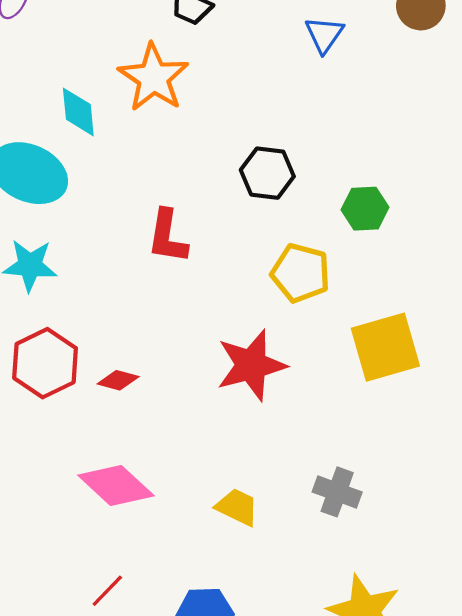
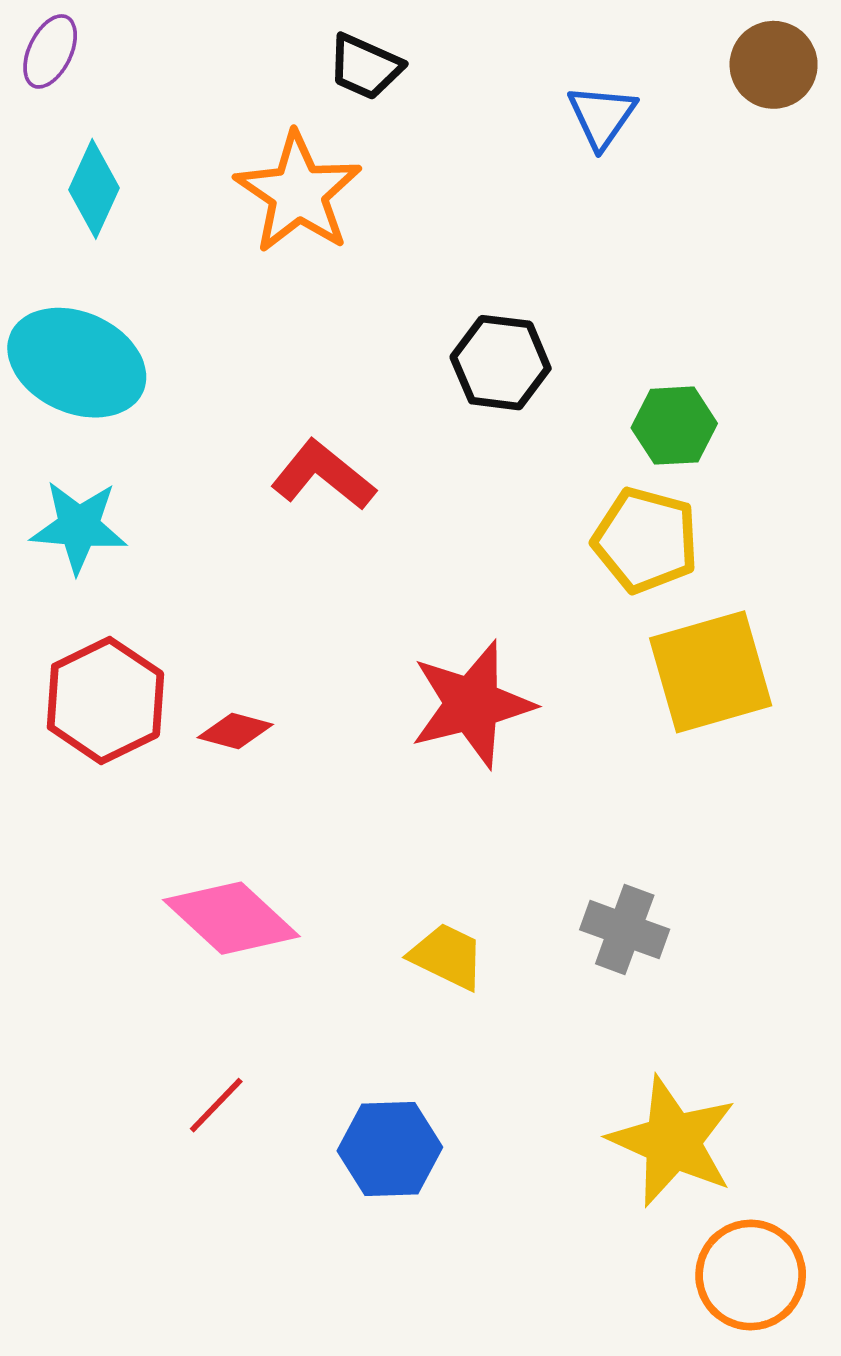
cyan diamond: (78, 112) -> (94, 189), moved, turned 30
red L-shape: (167, 236) -> (323, 475), turned 120
yellow pentagon: (301, 273) -> (646, 540), moved

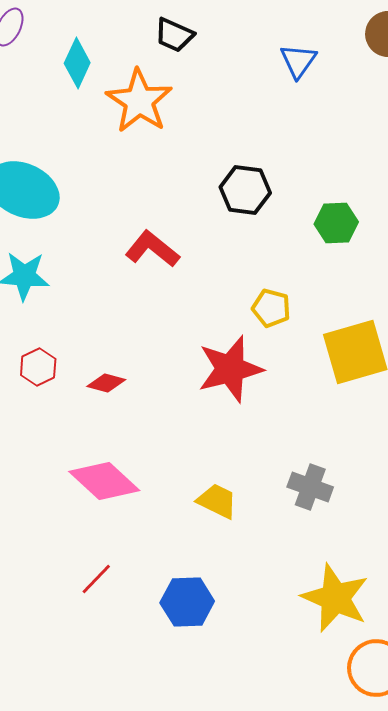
cyan diamond: (94, 189) -> (77, 63), moved
yellow pentagon: (646, 540) -> (271, 308), moved, size x0.7
red hexagon: (105, 700) -> (38, 367), size x0.6

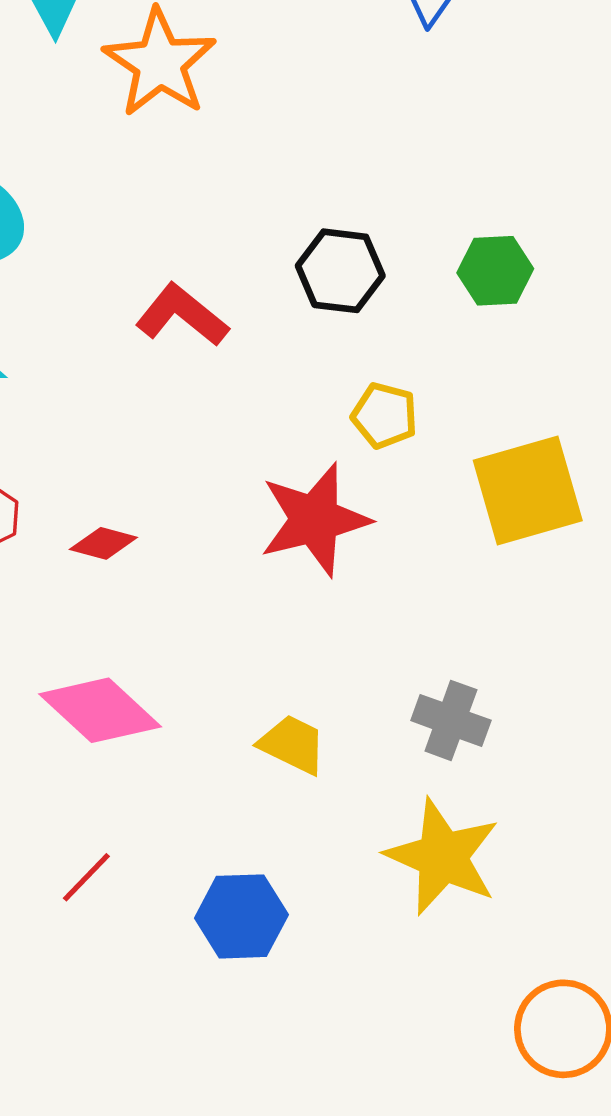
black hexagon: (245, 190) -> (340, 271), moved
yellow star: (335, 598) -> (442, 857), moved

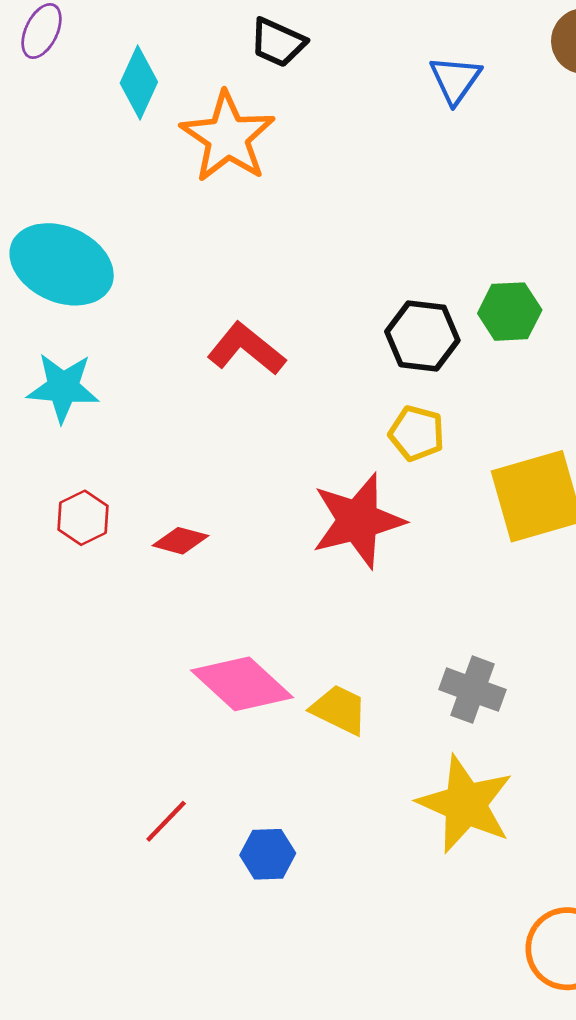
black hexagon: (340, 271) -> (422, 336), moved
pink diamond: (100, 710) -> (242, 684), moved
blue hexagon: (241, 916) -> (268, 854), moved, size x0.7

